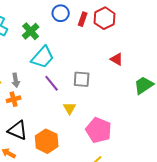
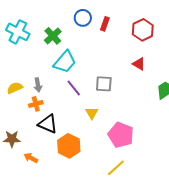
red hexagon: (105, 18) -> (143, 30), moved
black triangle: (18, 130) -> (48, 124), moved

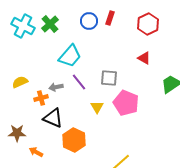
blue circle: (83, 18) -> (89, 21), moved
green cross: (53, 36) -> (50, 24), moved
gray arrow: (38, 85) -> (56, 87), moved, turned 88
pink pentagon: (121, 135) -> (126, 103), moved

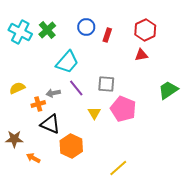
red rectangle: (110, 18) -> (107, 35), moved
red triangle: (144, 58) -> (141, 55), moved, turned -40

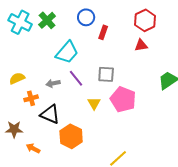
red rectangle: (107, 35) -> (103, 32), moved
orange cross: (38, 104) -> (31, 98), moved

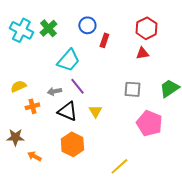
gray square: (106, 74) -> (132, 89), moved
pink pentagon: (123, 99) -> (149, 123), moved
black triangle: (50, 114) -> (67, 111), moved

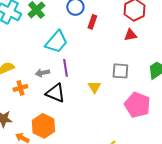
purple line: (77, 86) -> (65, 68), turned 30
yellow triangle: (95, 111) -> (94, 87), moved
orange hexagon: (72, 144) -> (43, 126), moved

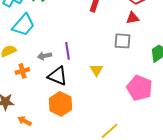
cyan trapezoid: (56, 42) -> (23, 25), moved
gray square: (120, 71) -> (122, 41), moved
orange hexagon: (43, 126) -> (60, 104), moved

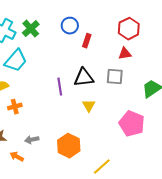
gray arrow: (44, 56) -> (32, 140), moved
black triangle: (57, 76) -> (84, 78), moved, turned -30
orange hexagon: (60, 104) -> (69, 146), moved

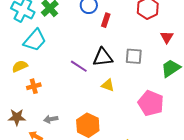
red triangle: (125, 54) -> (167, 37), moved, turned -48
purple line: (60, 87) -> (79, 66), turned -48
yellow triangle: (89, 106) -> (108, 85), turned -40

